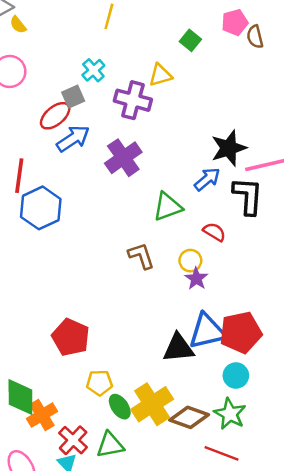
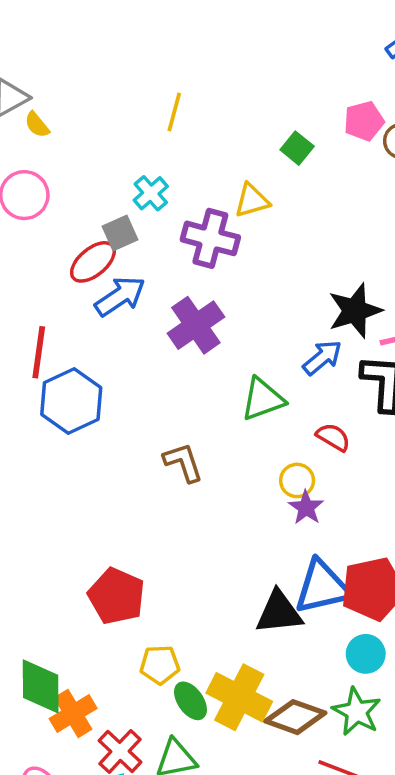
brown L-shape: (141, 256) -> (183, 462), moved
yellow cross: (152, 404) -> (239, 697), turned -30

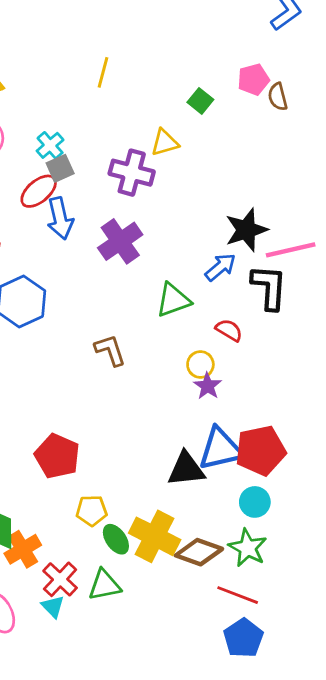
cyan cross: (151, 193) -> (50, 145), moved
blue arrow: (120, 296) -> (60, 218), turned 111

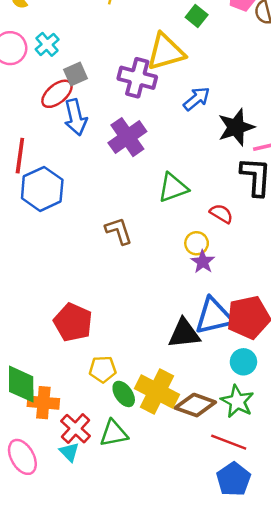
yellow triangle: (165, 143) -> (166, 52), size x1.6
cyan cross: (50, 145) -> (47, 44), moved
blue arrow: (220, 267) -> (197, 99), moved
orange cross: (23, 549) -> (43, 403), turned 36

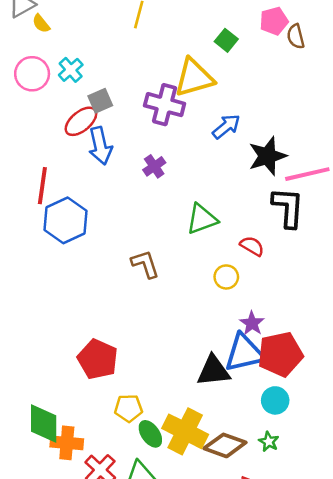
purple cross: (127, 137) -> (154, 166), size x0.6
purple star: (203, 262) -> (252, 323), moved
green star: (237, 401) -> (269, 442), size x0.6

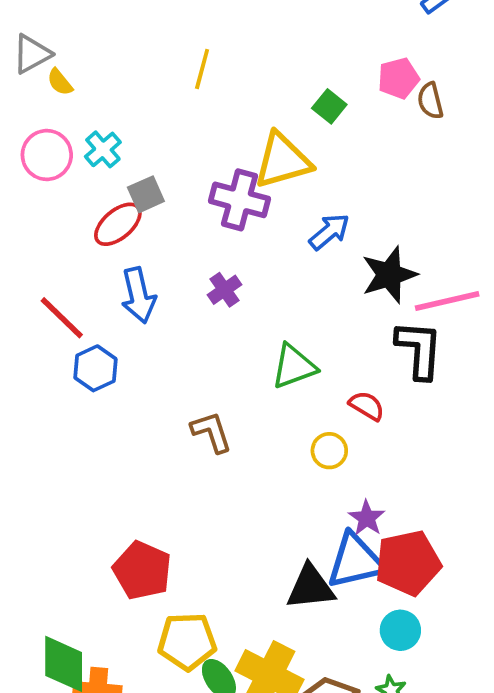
blue arrow: (100, 146) -> (138, 295), moved
red line: (42, 186) -> (62, 318), turned -54
blue hexagon: (65, 220) -> (95, 368), size x0.7
yellow pentagon: (129, 408) -> (187, 641), size x1.4

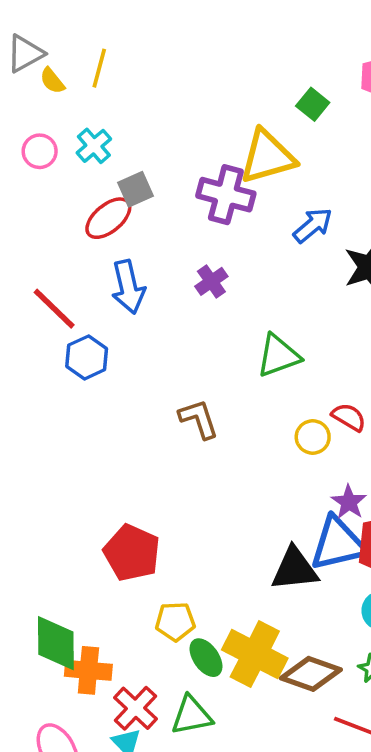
yellow line: (202, 69) -> (99, 68), moved
pink circle: (47, 155) -> (40, 151), size x0.7
red semicircle: (367, 406) -> (349, 417), moved
yellow pentagon: (187, 641) -> (175, 621), size x0.7

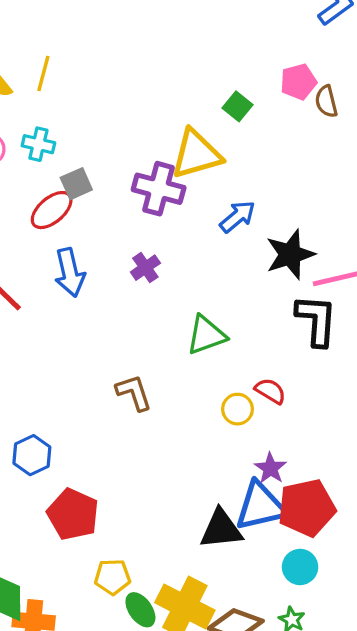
cyan cross: (94, 146) -> (38, 144), turned -36
blue hexagon: (87, 357) -> (32, 455), moved

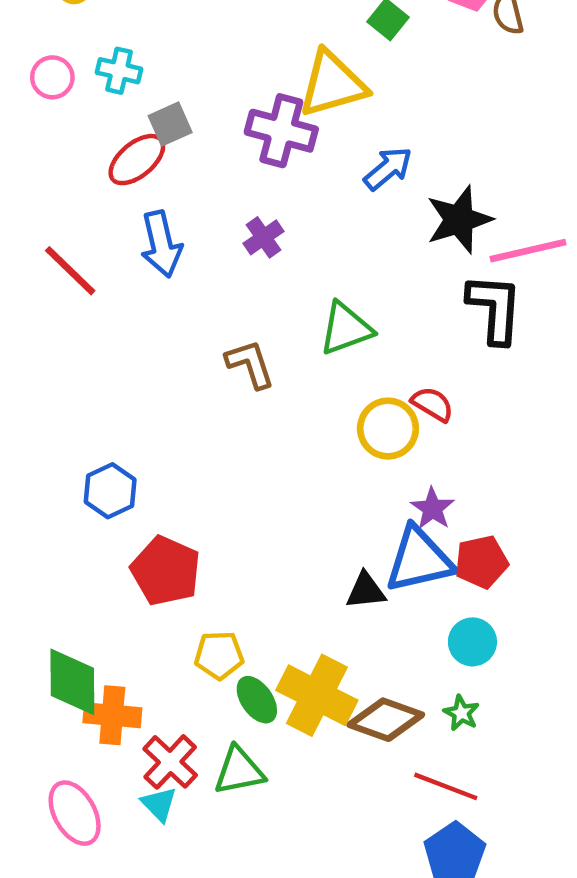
brown L-shape: (134, 393) -> (250, 364), moved
yellow circle: (238, 409) -> (388, 429), size x1.4
red pentagon: (307, 508) -> (481, 562), size x0.7
black triangle: (221, 529) -> (366, 591), size x0.7

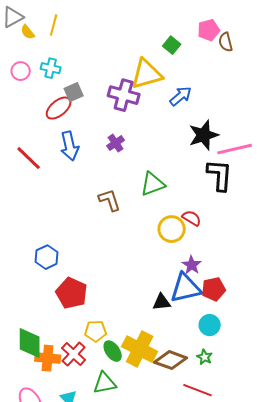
blue arrow: (388, 168) -> (181, 96), moved
red cross: (170, 762) -> (74, 354), moved

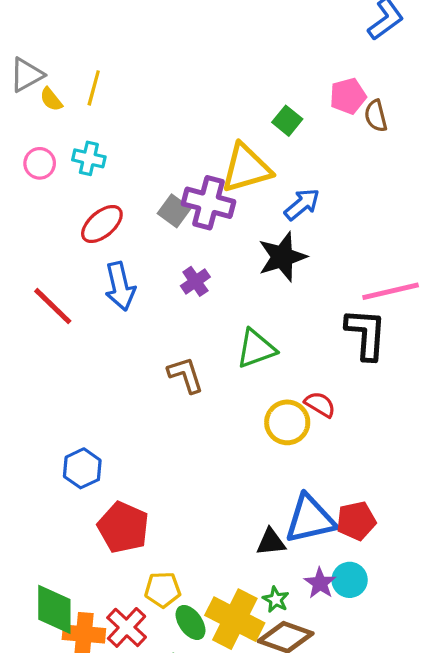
gray square: (74, 92) -> (174, 211), moved, turned -30
black star: (204, 135) -> (282, 257), moved
purple star: (192, 265) -> (320, 583), moved
green star: (205, 357) -> (276, 600), moved

